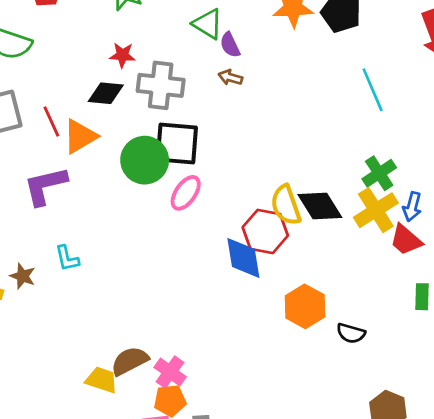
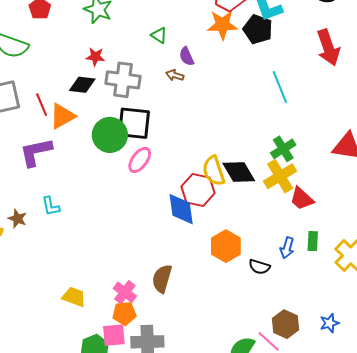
green triangle: (208, 24) -> (159, 35), size x0.7
purple semicircle: (230, 45) -> (187, 56), moved
blue arrow: (412, 207) -> (287, 248), moved
brown semicircle: (130, 361) -> (162, 279), moved, turned -48

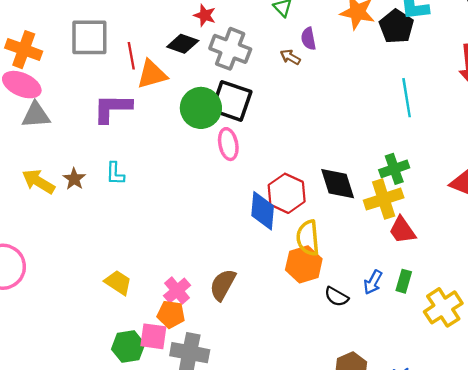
pink ellipse: (140, 160) -> (228, 144), turned -60
yellow semicircle: (214, 171) -> (308, 238), moved

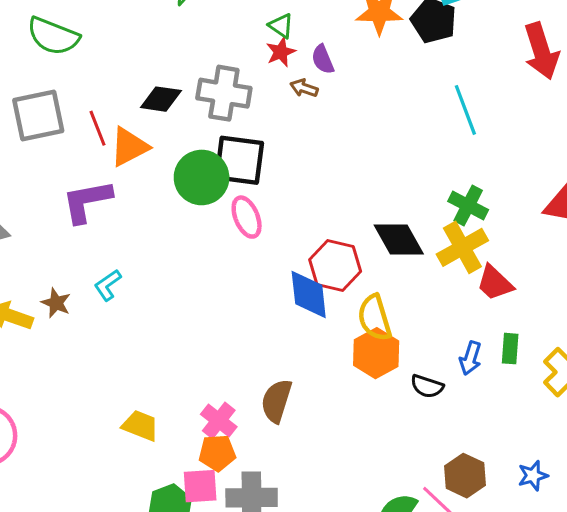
red star: (205, 15) -> (281, 52), moved, turned -30
green cross: (394, 169) -> (468, 205), turned -32
cyan L-shape: (115, 174) -> (108, 285), turned 65

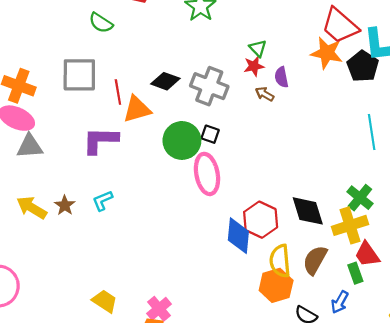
green semicircle: (53, 36) -> (101, 23), size x0.7
black square: (239, 160) -> (210, 134), size x0.5
pink ellipse: (247, 217) -> (207, 174), size x1.4
green rectangle: (510, 349) -> (355, 273), moved, turned -36
brown semicircle: (276, 401) -> (315, 260), moved

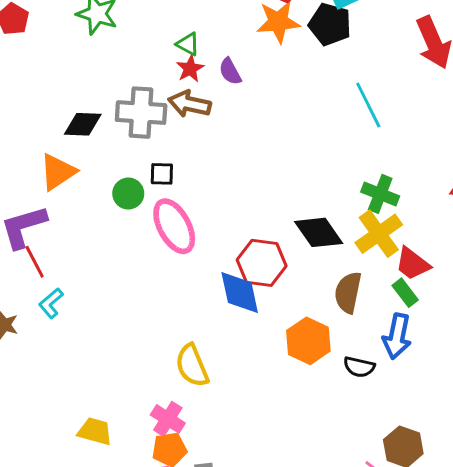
red line: (118, 92) -> (35, 262), moved
brown arrow: (265, 94) -> (190, 104), moved, size x1.6
green circle: (182, 140) -> (128, 194), size x0.6
yellow semicircle: (280, 261) -> (192, 366), moved
blue arrow: (340, 302) -> (397, 336), size x1.4

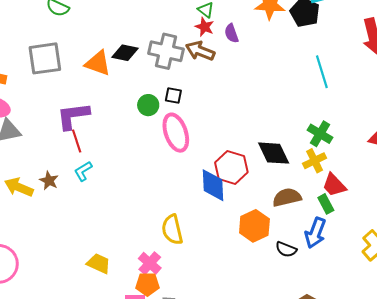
red star: (190, 69) -> (205, 27), turned -30
orange triangle: (58, 172) -> (98, 63), moved, turned 44
yellow cross: (379, 234) -> (315, 161), size x0.7
brown semicircle: (348, 292) -> (287, 197), turned 56

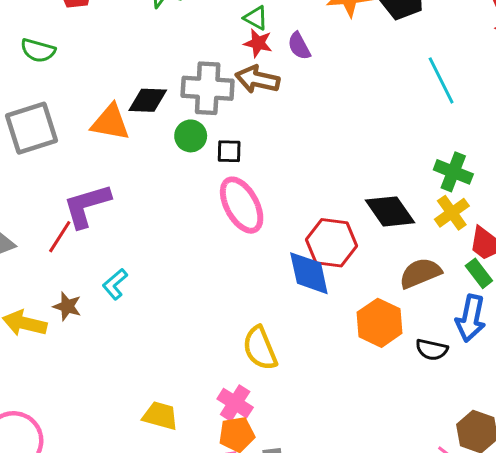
green circle: (148, 105) -> (191, 136), moved
red line: (77, 141) -> (60, 237), moved, turned 60

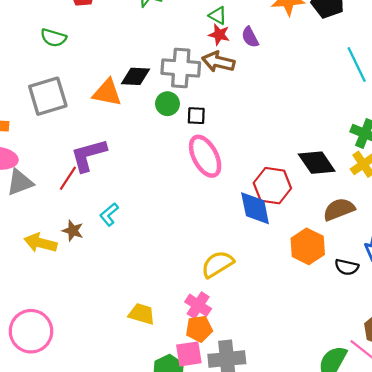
yellow semicircle: (260, 348) -> (217, 264), turned 80

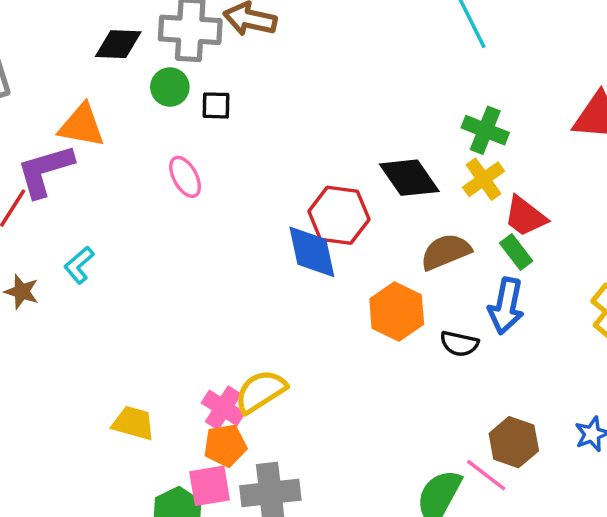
orange triangle: (107, 93) -> (82, 125), moved
pink ellipse: (205, 156) -> (185, 177), moved, size x0.6
yellow semicircle: (217, 264) -> (261, 391), moved

